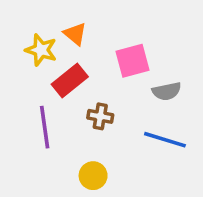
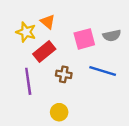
gray semicircle: (167, 91) -> (112, 35), moved
blue line: (165, 140) -> (103, 71), moved

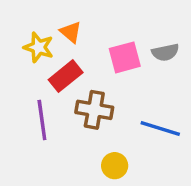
blue line: (103, 71) -> (160, 128), moved
brown cross: (64, 74) -> (94, 110), size x1.5
yellow circle: (59, 112) -> (115, 166), moved

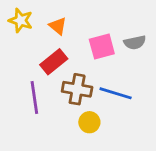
yellow star: (39, 47) -> (21, 20), moved
blue line: (160, 128) -> (116, 93), moved
yellow circle: (115, 166) -> (89, 122), moved

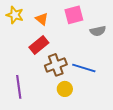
pink square: (102, 47) -> (74, 15), moved
brown cross: (77, 89) -> (56, 65), turned -30
purple line: (34, 97) -> (19, 87), moved

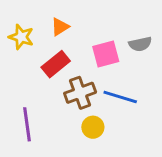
yellow star: (15, 15) -> (21, 37), moved
pink square: (74, 15) -> (106, 54), moved
orange triangle: (42, 19) -> (60, 27), turned 48

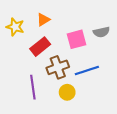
blue line: (120, 97) -> (87, 70), turned -35
purple line: (27, 124) -> (33, 87), moved

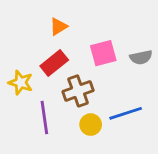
yellow star: (15, 27) -> (21, 83), moved
gray semicircle: (101, 32) -> (141, 57), moved
blue line: (87, 70) -> (126, 113), moved

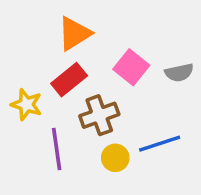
orange triangle: (58, 27) -> (74, 34), size x1.5
pink square: (103, 53) -> (131, 67), turned -36

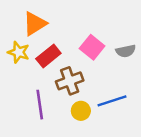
orange triangle: (74, 34) -> (35, 24), moved
yellow star: (26, 105) -> (19, 52), moved

